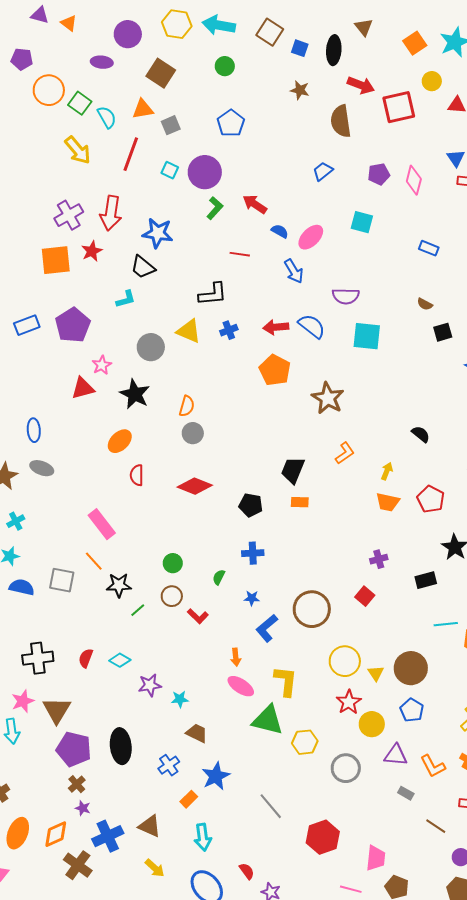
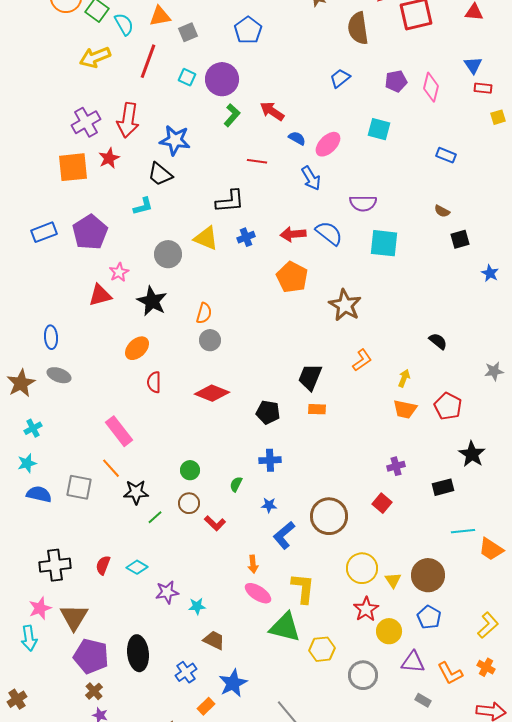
yellow arrow: (78, 150) -> (95, 57), turned 108

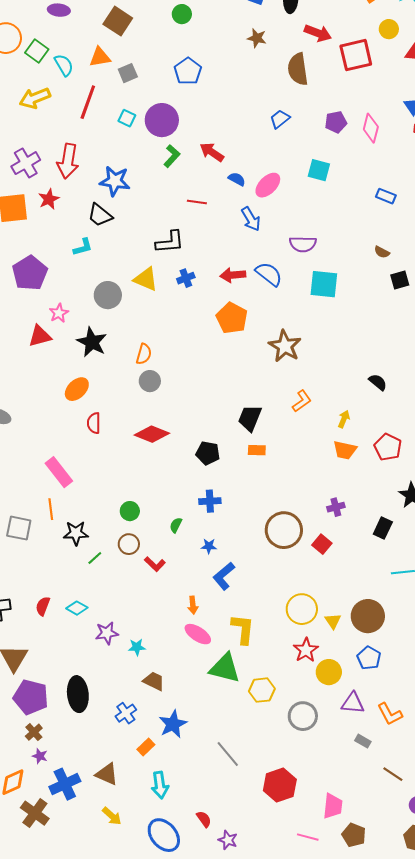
orange line: (111, 468) -> (51, 509), turned 35
black rectangle: (443, 487) -> (383, 528), turned -50
brown circle: (329, 516) -> (284, 530), moved

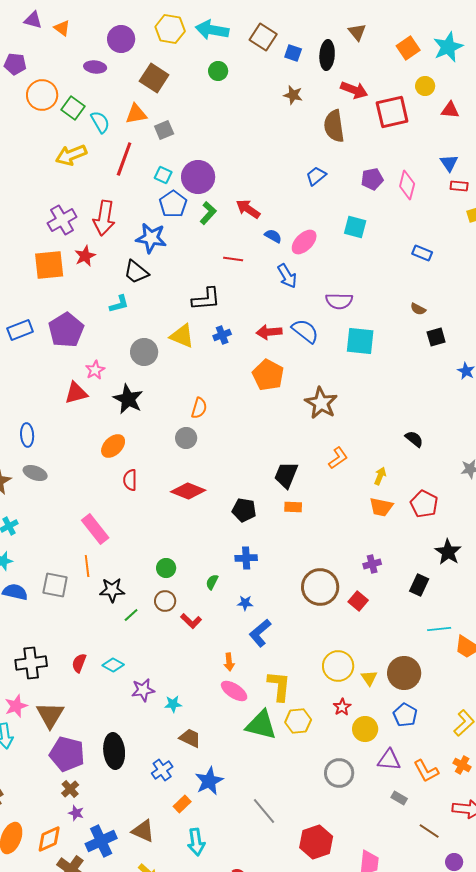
blue pentagon: (188, 71) -> (173, 204), moved
orange semicircle: (144, 354) -> (199, 408), moved
red star: (306, 650) -> (342, 707), size x0.7
yellow hexagon: (262, 690) -> (298, 721), moved

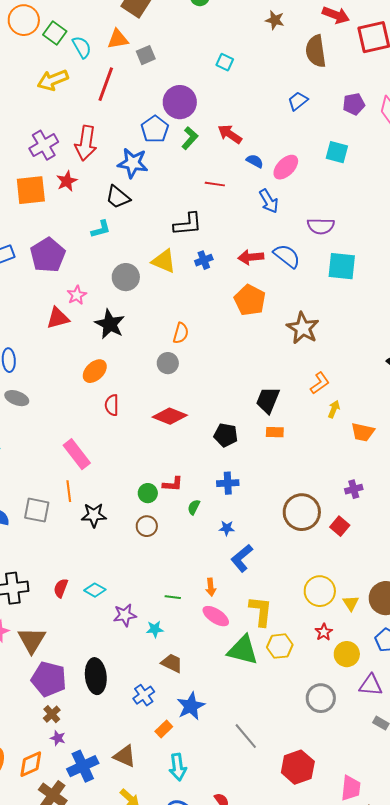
cyan square: (163, 175) -> (225, 62), moved
yellow arrow: (380, 476) -> (334, 409), moved
green line: (131, 615) -> (173, 597), moved, turned 49
red L-shape: (191, 621) -> (173, 484), moved, turned -40

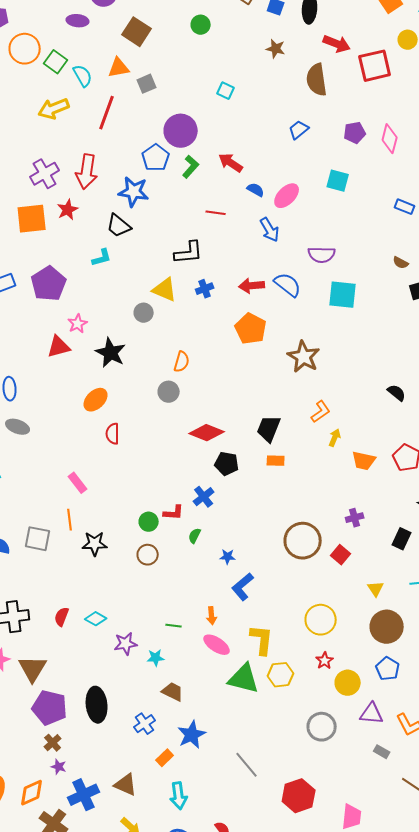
gray circle: (126, 277) -> (144, 313), moved, size x0.7
red diamond: (170, 416) -> (207, 433), moved
pink rectangle: (77, 454) -> (78, 483), size x0.7
blue cross: (228, 483) -> (204, 497), moved, turned -35
yellow triangle: (351, 603) -> (376, 589), moved

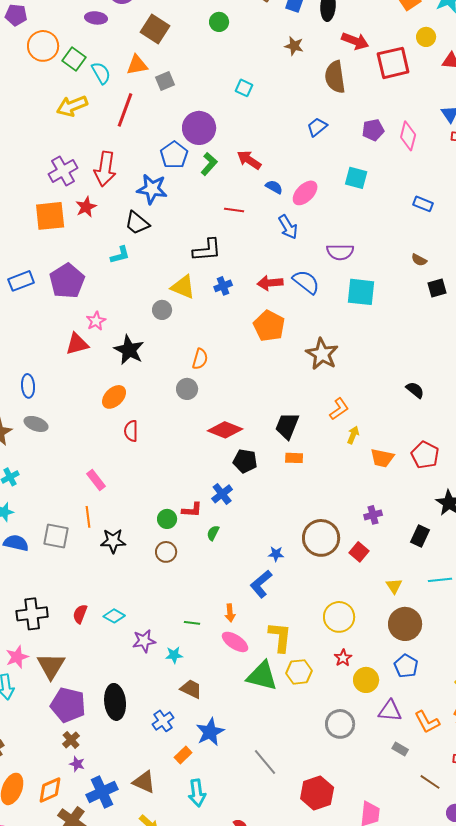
blue star: (228, 557) -> (276, 554), moved

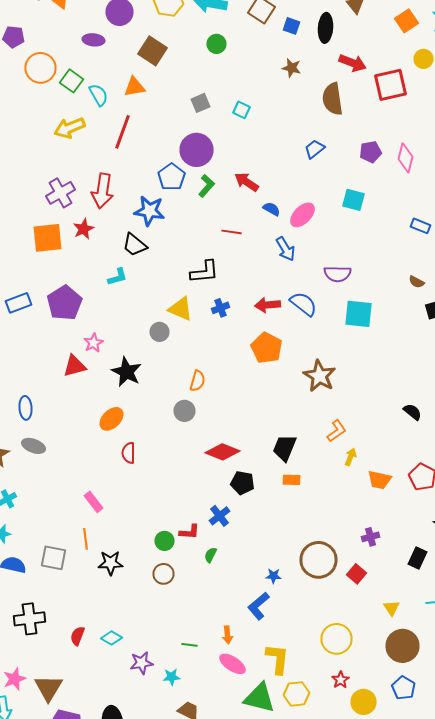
gray square: (165, 81) -> (200, 103), moved
black cross: (32, 614) -> (30, 619), moved

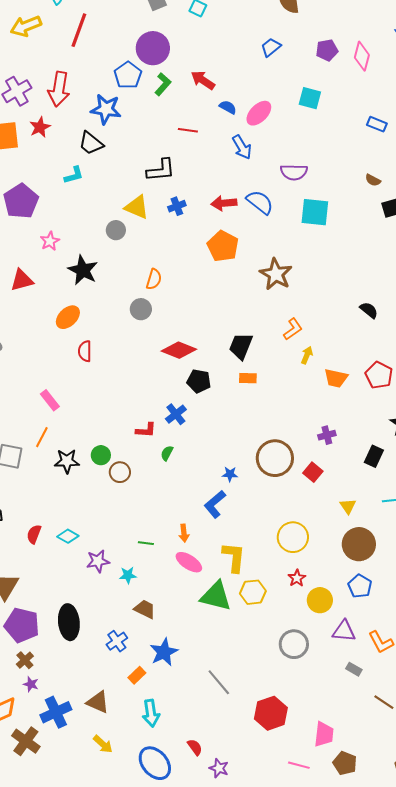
red triangle: (74, 366) -> (22, 280), moved
orange line: (86, 539) -> (42, 437), turned 35
green circle: (164, 541) -> (101, 455), moved

